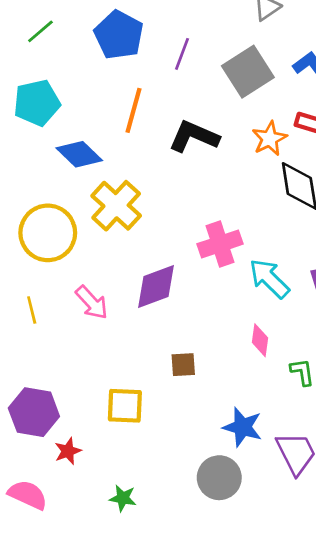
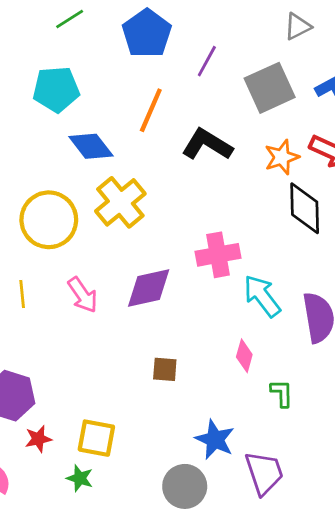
yellow square: (125, 406) -> (96, 438), moved
green star: (123, 498) -> (80, 478), moved

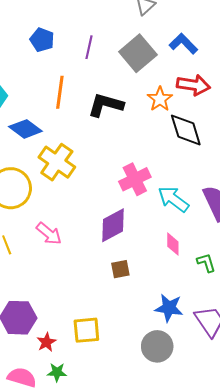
blue pentagon: (147, 33) -> (42, 40), size x0.7
purple diamond: (149, 288) -> (113, 225), moved
green star: (80, 478) -> (57, 372), moved

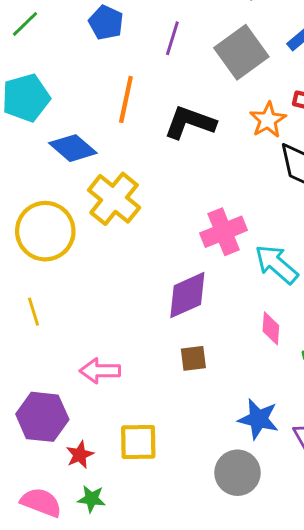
pink arrow: (49, 234) -> (100, 371), moved, turned 136

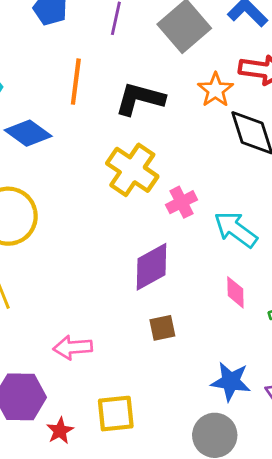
yellow cross: (114, 199) -> (132, 170), moved
pink cross: (224, 232) -> (182, 202), size x0.7

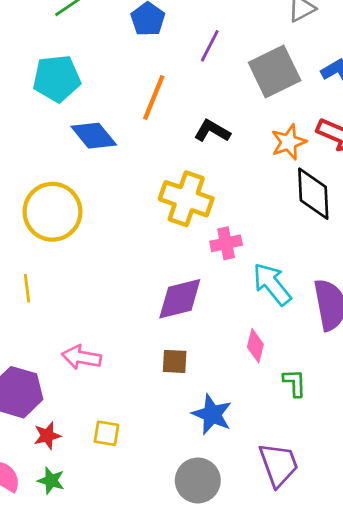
black L-shape: (140, 99) -> (212, 131), size x0.7
yellow cross: (132, 170) -> (186, 199), turned -30
blue star: (231, 381) -> (212, 414), moved
yellow square: (116, 414) -> (106, 433), size x0.7

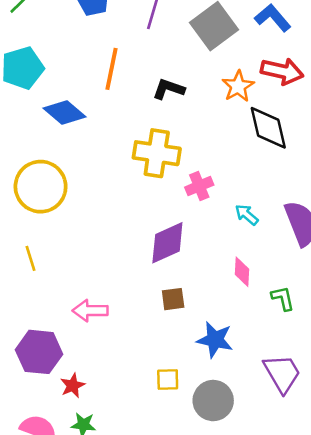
cyan arrow: (272, 284) -> (247, 215), size x0.6
yellow square: (106, 433) -> (168, 379), moved

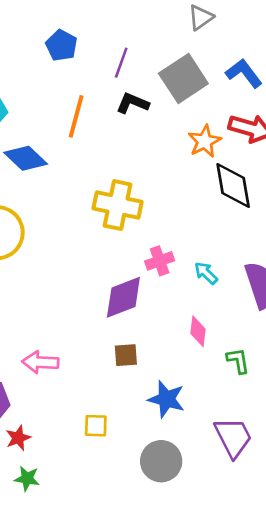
black L-shape: (169, 89) -> (133, 103), moved
pink cross: (199, 186) -> (160, 261), moved
yellow square: (168, 379) -> (96, 426), moved

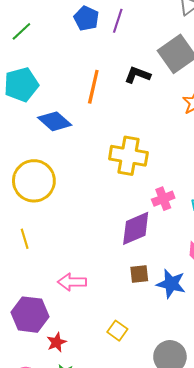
blue pentagon: (61, 45) -> (86, 18), moved
purple line: (121, 63) -> (118, 21), moved
blue star: (166, 399) -> (171, 284), moved
yellow square: (96, 426) -> (117, 331), turned 36

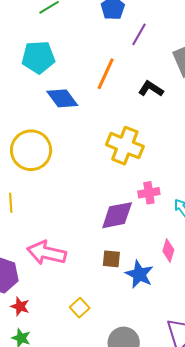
purple line: (118, 21) -> (139, 34), moved
black L-shape: (138, 75) -> (151, 89), moved
pink arrow: (72, 282) -> (47, 253), size x1.4
red star: (57, 342) -> (20, 306), turned 30

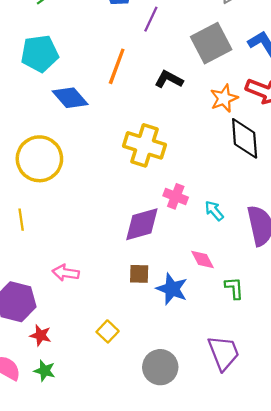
pink cross: (149, 193) -> (176, 196), turned 35
pink diamond: (168, 250) -> (202, 260), turned -40
pink arrow: (47, 253) -> (66, 273), size x0.6

